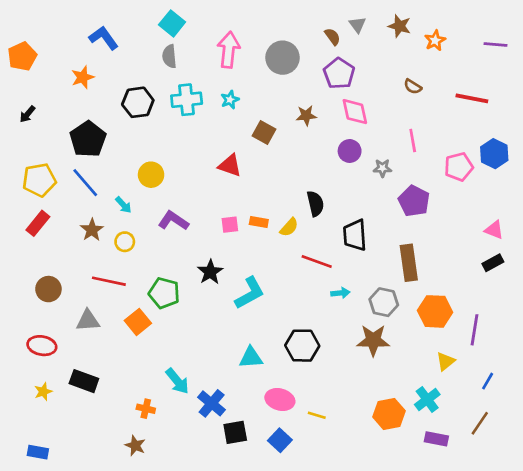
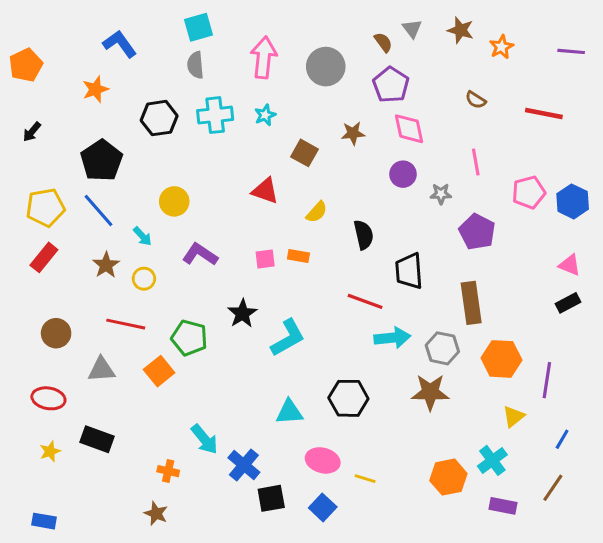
cyan square: (172, 23) -> (198, 27), turned 35
blue hexagon: (494, 154) -> (573, 201), moved
yellow semicircle: (289, 227) -> (317, 212), moved
cyan arrow: (340, 293) -> (392, 338), size x1.6

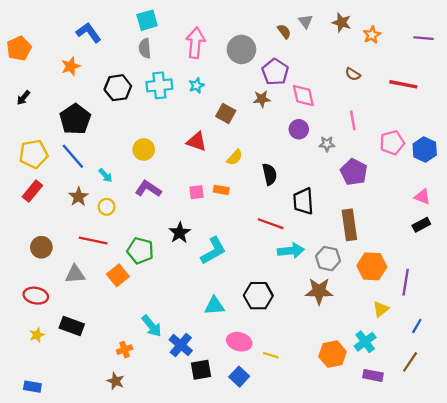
purple pentagon: (391, 85) -> (275, 72), moved
yellow circle: (174, 201) -> (144, 149), moved
orange cross: (168, 471) -> (125, 350), turned -32

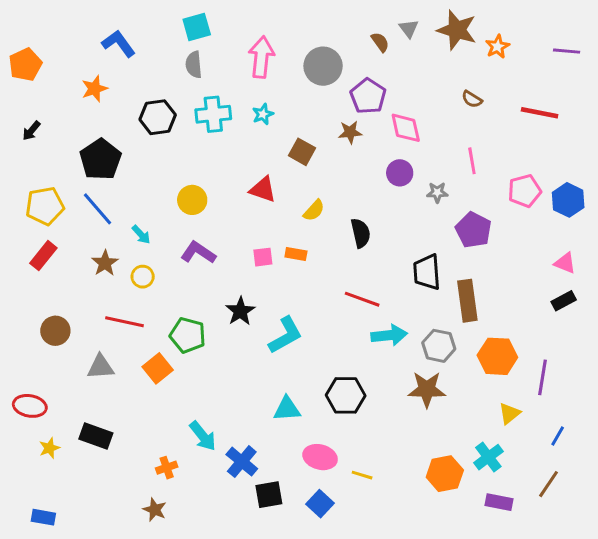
brown star: (341, 22) -> (457, 30), size x1.5
black trapezoid: (303, 201) -> (427, 272), moved
red ellipse: (36, 296) -> (30, 406), moved

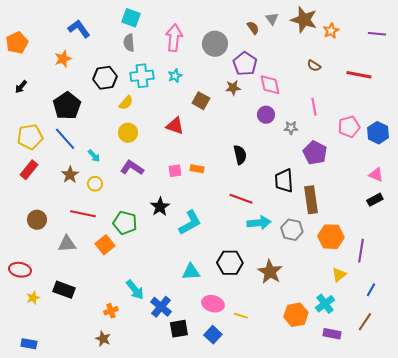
cyan square: (197, 27) -> (131, 18), turned 36
yellow semicircle: (314, 210) -> (126, 103), moved
brown star: (427, 389) -> (270, 272), moved, turned 30

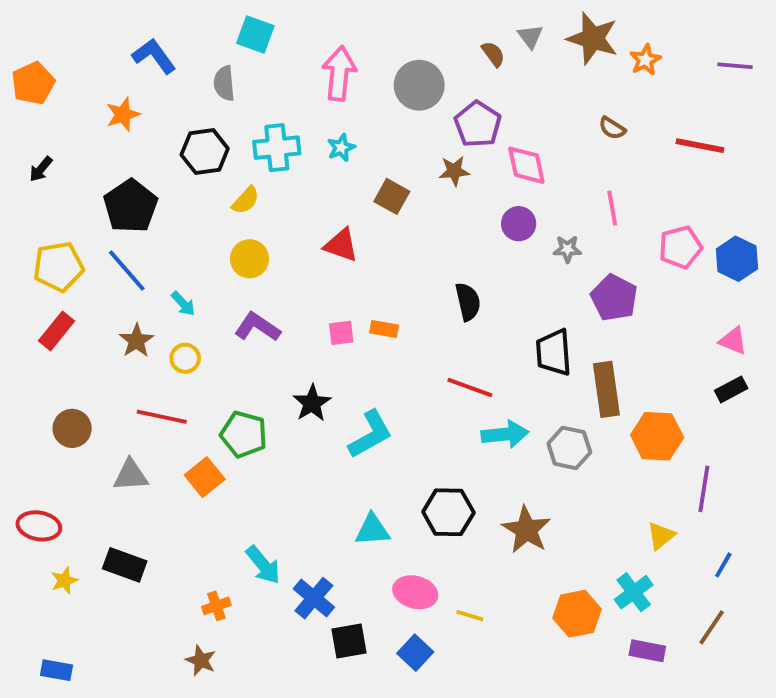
gray semicircle: (129, 43) -> (224, 83), moved
orange hexagon: (331, 237) -> (657, 436), moved

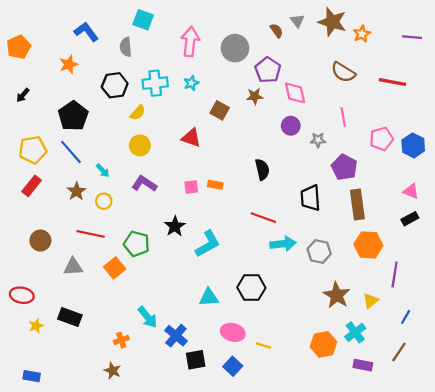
brown semicircle: (612, 128) -> (343, 72), size x1.6
brown rectangle: (606, 389) -> (357, 204), moved
brown star: (526, 530) -> (337, 295), moved

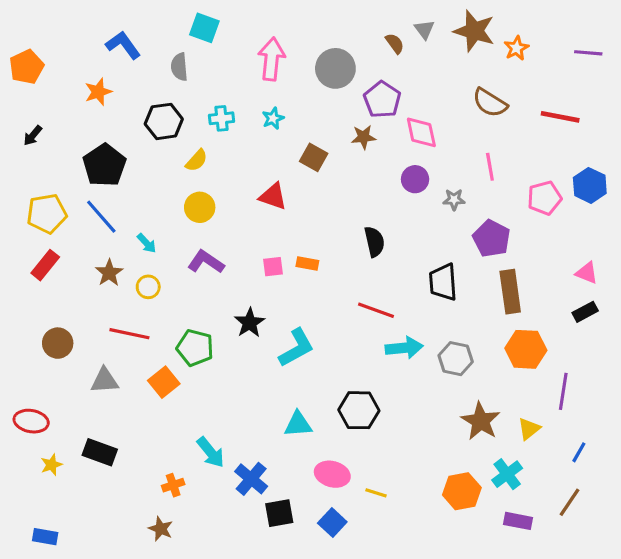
cyan cross: (155, 83) -> (222, 118), size x0.7
blue hexagon: (413, 145) -> (590, 185), moved

